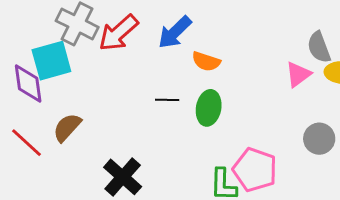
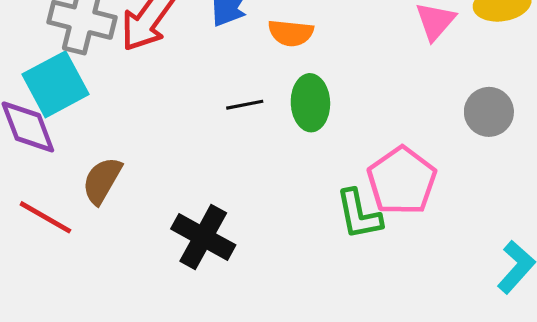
pink pentagon: (255, 170) -> (402, 181), turned 30

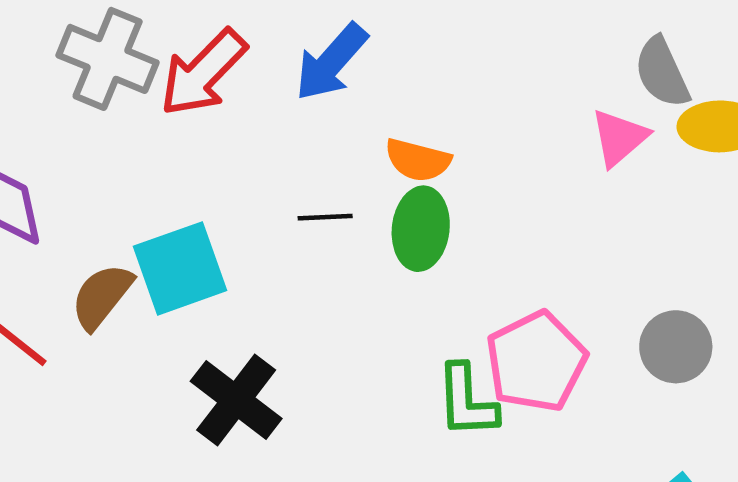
orange semicircle: (291, 33) -> (418, 160), moved
cyan square: (56, 84) -> (180, 268), moved
gray circle: (489, 112) -> (676, 347), moved

